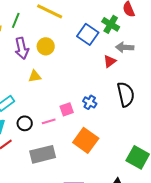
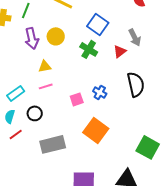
green cross: (111, 24) -> (89, 49), moved
gray arrow: (125, 47) -> (135, 37), turned -120
pink line: (49, 121) -> (46, 86), moved

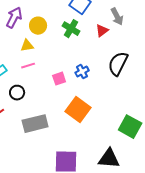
yellow circle: (56, 36) -> (38, 26), moved
purple arrow: (32, 38) -> (14, 18), turned -140
black semicircle: (136, 84) -> (118, 64), turned -140
blue cross: (100, 92) -> (82, 72), turned 32

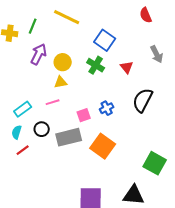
gray arrow: (117, 17) -> (157, 54), moved
red triangle: (102, 31) -> (127, 67), turned -32
yellow triangle: (27, 46) -> (61, 82), moved
gray rectangle: (35, 124) -> (69, 137), moved

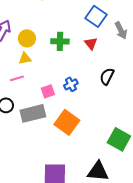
blue square: (105, 40) -> (96, 16), moved
green cross: (96, 65) -> (60, 41), turned -30
black semicircle: (143, 100) -> (107, 76), size x0.7

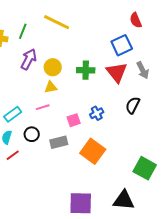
blue square: (96, 16) -> (122, 45), turned 30
gray arrow: (121, 30) -> (143, 70), moved
red triangle: (91, 43) -> (117, 72), size x1.6
gray rectangle: (33, 113) -> (59, 142), size x0.7

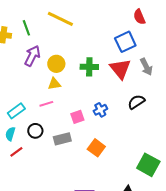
green line: (23, 31) -> (26, 28), turned -42
black semicircle: (133, 105) -> (136, 102), turned 30
orange square: (93, 151) -> (96, 148), size x0.7

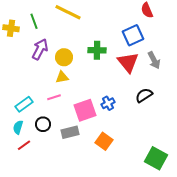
green cross: (89, 67) -> (97, 50), moved
pink square: (77, 117) -> (85, 110), size x1.6

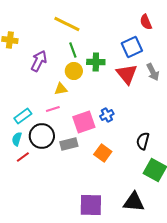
green line: (34, 21) -> (73, 50), moved
yellow circle: (64, 57) -> (74, 71), moved
black semicircle: (144, 95) -> (143, 141), moved, turned -42
black circle: (43, 124) -> (42, 136), size x1.6

